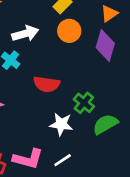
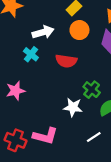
red semicircle: (47, 84) -> (66, 61), moved
white line: (63, 160) -> (94, 137), moved

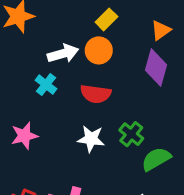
orange circle: (79, 30) -> (99, 50), moved
white star: (73, 107) -> (91, 139), moved

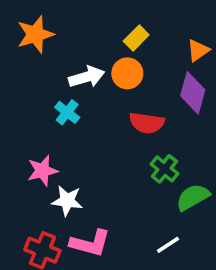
red semicircle: (96, 94) -> (147, 123), moved
white star: (91, 139) -> (67, 201), moved

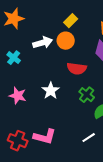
cyan cross: (67, 112) -> (14, 58), moved
pink star: (42, 171) -> (18, 96), turned 30
white star: (67, 201) -> (51, 91), moved, turned 30

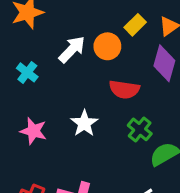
yellow rectangle: (71, 21) -> (135, 25), moved
white arrow: (43, 43) -> (72, 49), turned -30

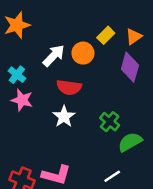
red semicircle: (124, 89) -> (69, 87), moved
pink star: (33, 131) -> (22, 100), moved

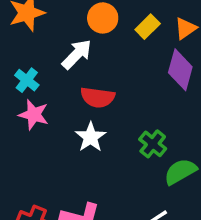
orange circle: (83, 53) -> (103, 18), moved

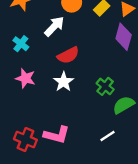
red semicircle: (98, 97) -> (68, 55), turned -35
pink star: (34, 115) -> (25, 78), moved

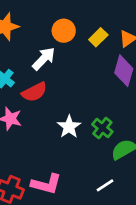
red semicircle: (68, 55) -> (34, 92), moved
white star: (64, 82) -> (69, 127), moved

